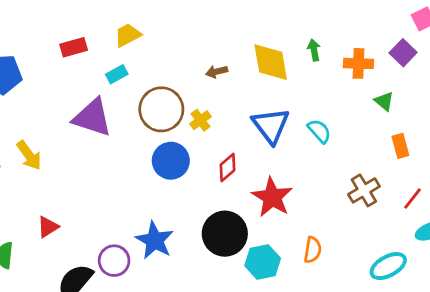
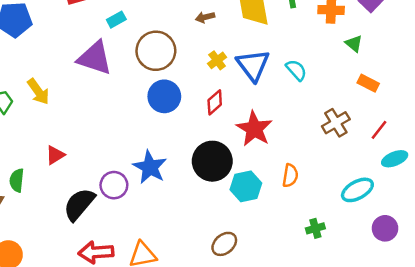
yellow cross: (200, 120) -> (217, 60), moved
orange rectangle: (400, 146) -> (368, 83), turned -48

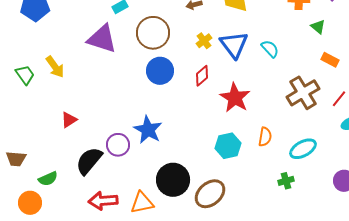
brown cross: (336, 123) -> (303, 93), size x1.4
black circle: (212, 161) -> (173, 180), moved
green semicircle: (17, 180) -> (48, 179), moved, turned -120
cyan ellipse: (357, 190) -> (303, 149), moved
brown ellipse: (224, 244) -> (210, 194), size x1.4

